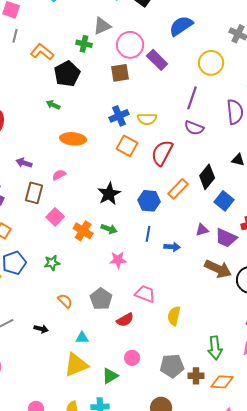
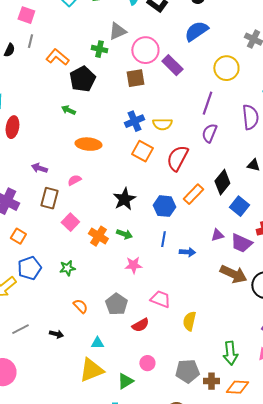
purple semicircle: (194, 128) -> (209, 133), turned 90

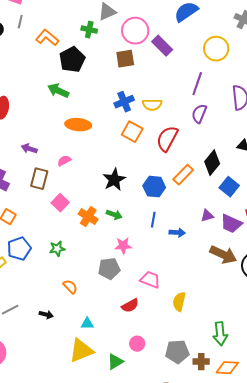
green arrow: (68, 110) -> (58, 91), size x1.5
gray pentagon: (116, 304) -> (109, 269), moved, turned 30

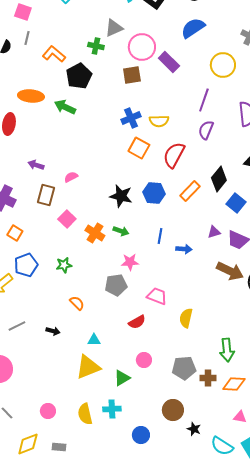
orange ellipse: (78, 125) -> (31, 96), moved
black star: (114, 180) -> (121, 196), turned -30
blue hexagon: (154, 187) -> (154, 193), moved

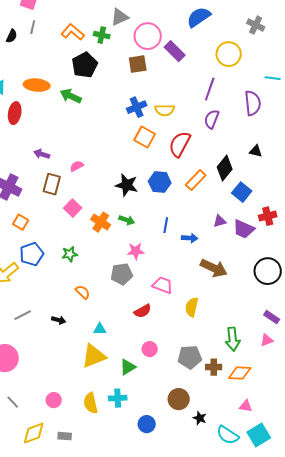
orange L-shape: (54, 54) -> (73, 32), moved
brown arrow: (230, 271) -> (214, 268), moved

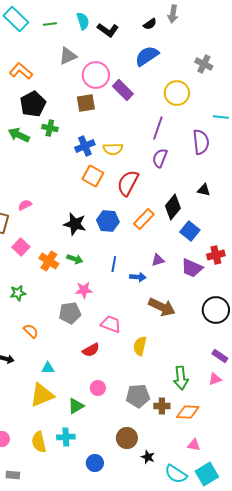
green cross: (102, 35) -> (50, 128), moved
purple triangle: (220, 221) -> (158, 260), moved

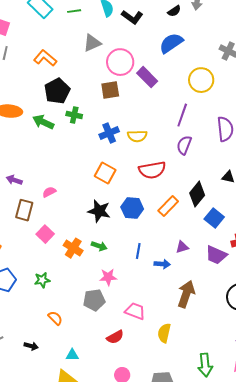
orange square: (93, 176) -> (105, 173), moved
red semicircle: (128, 183) -> (152, 170), turned -128
brown arrow: (162, 307) -> (186, 294), turned -96

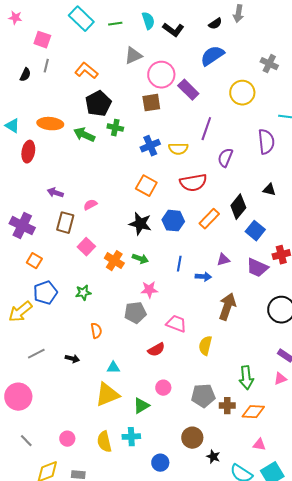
purple line: (182, 115) -> (206, 129), moved
orange semicircle: (55, 318) -> (96, 331), turned 35

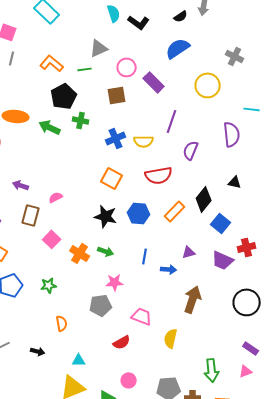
green line: (115, 24) -> (85, 69), moved
pink circle: (161, 75) -> (127, 67), size x0.7

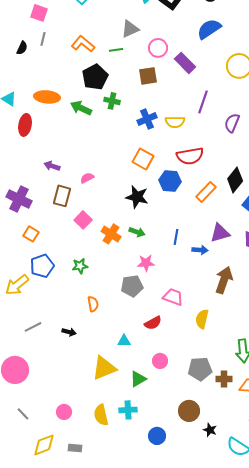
purple semicircle: (191, 150) -> (232, 123), moved
blue hexagon: (139, 213) -> (170, 181), moved
purple triangle: (189, 252) -> (220, 233), size x1.5
cyan triangle: (79, 360) -> (124, 341), moved

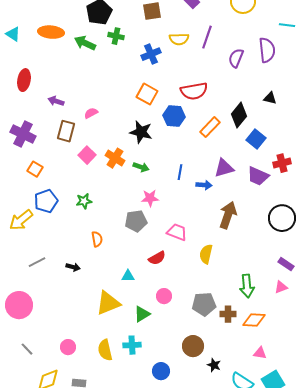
yellow semicircle: (175, 122) -> (179, 39), moved
red ellipse: (25, 125) -> (24, 80), moved
orange cross: (111, 234) -> (115, 158), moved

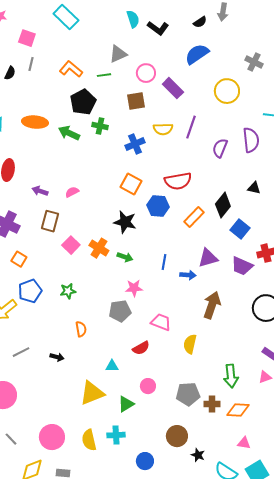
pink semicircle: (91, 113) -> (72, 192), moved
pink circle: (68, 347) -> (52, 437), size x1.6

